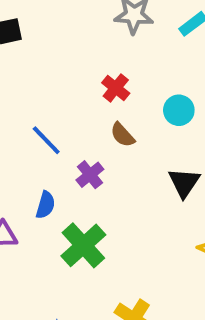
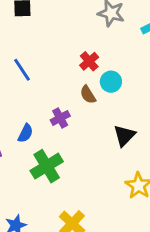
cyan circle: (179, 110) -> (111, 82), moved
blue line: (46, 140) -> (22, 70), moved

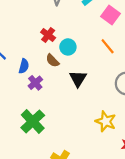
blue semicircle: (25, 133) -> (24, 66), moved
black triangle: (124, 136) -> (78, 79), moved

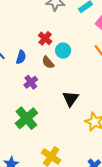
blue semicircle: (24, 66) -> (21, 57), moved
black triangle: (78, 79) -> (71, 99), moved

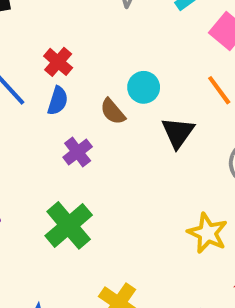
red cross: (45, 38) -> (58, 62), moved
black triangle: (71, 99) -> (178, 133), moved

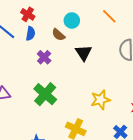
black triangle: (178, 133) -> (84, 53), moved
yellow star: (207, 233) -> (100, 100), moved, turned -30

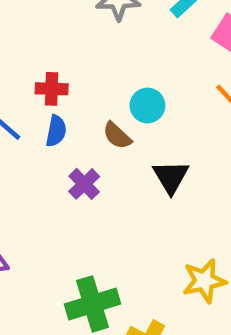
red cross: (28, 14) -> (52, 89), turned -32
green cross: (45, 94) -> (93, 304), moved, turned 30

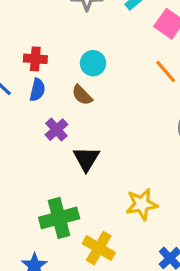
cyan circle: (147, 105) -> (93, 63), moved
black triangle: (171, 177) -> (86, 159), moved

